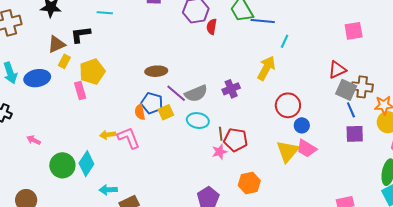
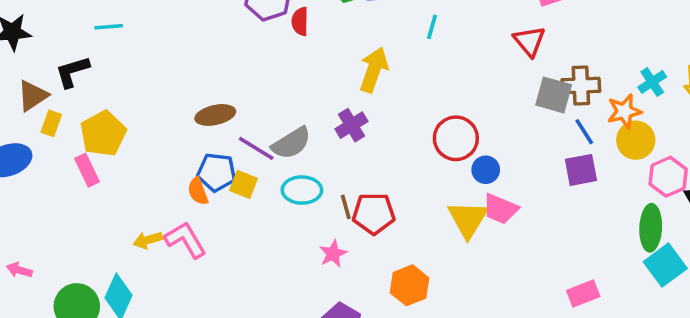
yellow arrow: (266, 68) -> (374, 70), moved
red triangle: (337, 70) -> (529, 41), moved, turned -36
blue line: (351, 110) -> (584, 132), moved
yellow square: (166, 112) -> (244, 184), turned -35
pink star: (220, 152) -> (333, 254), moved

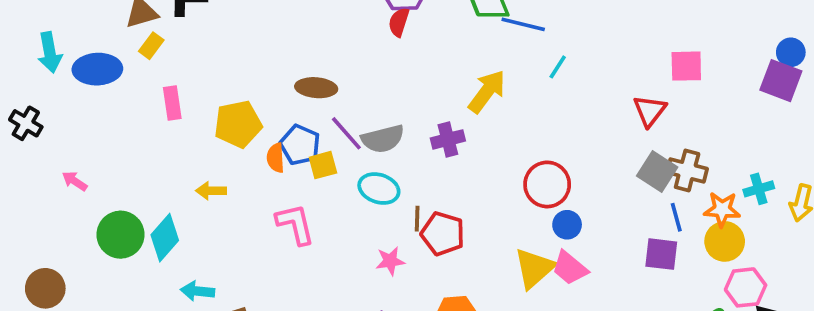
red semicircle: (300, 21) -> (399, 22), moved
yellow pentagon: (103, 134) -> (238, 124), moved
yellow square: (244, 184) -> (323, 165), turned 36
pink L-shape: (185, 240) -> (295, 224), moved

